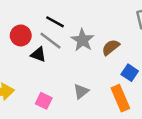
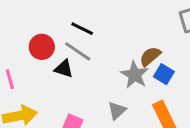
gray star: (83, 40) -> (135, 75), moved
blue square: (130, 73) -> (164, 74), moved

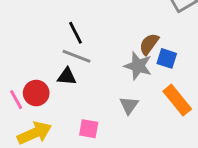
black line: (82, 29) -> (75, 33), turned 50
red circle: (42, 47) -> (36, 93), moved

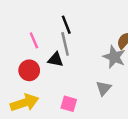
gray line: (77, 56) -> (65, 44), turned 50
pink line: (16, 100) -> (34, 40), moved

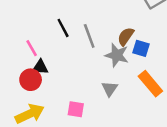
gray line: (65, 44) -> (89, 36), moved
black triangle: (56, 59) -> (40, 67), moved

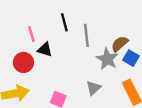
black triangle: (40, 67) -> (45, 50), moved

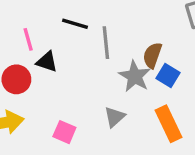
black line: (64, 22) -> (75, 24), turned -60
brown semicircle: (120, 44) -> (152, 55), turned -30

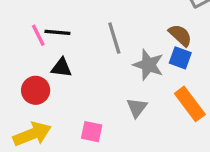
black line: (75, 24) -> (57, 32), moved
pink line: (28, 39) -> (38, 35), moved
brown semicircle: (152, 55) -> (180, 35), moved, turned 125

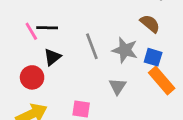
gray line: (114, 38) -> (92, 46), moved
blue square: (180, 58) -> (153, 57), moved
black triangle: (61, 68) -> (52, 57), turned -42

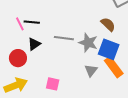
gray line: (92, 46) -> (64, 38), turned -66
blue square: (153, 57) -> (109, 49), size x1.5
gray triangle: (118, 86) -> (91, 71), moved

